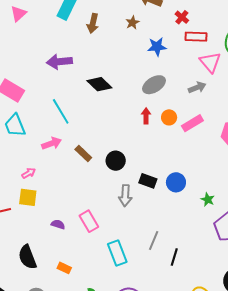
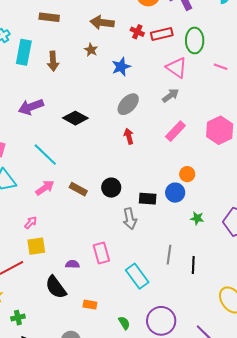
red rectangle: (196, 37) -> (162, 34), moved
orange circle: (169, 117) -> (187, 174), moved
green star: (208, 200) -> (197, 218), moved
pink rectangle: (89, 221) -> (101, 253), turned 30
black semicircle: (27, 257) -> (56, 287), moved

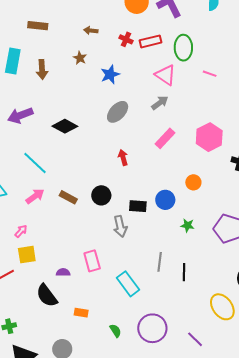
brown arrow: (102, 23) -> (91, 30), size x0.6
red arrow: (129, 136) -> (123, 158), moved
orange circle: (187, 174) -> (193, 182), moved

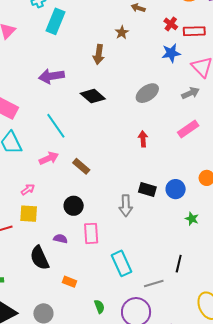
brown arrow: (42, 70) -> (99, 54), moved
blue star: (110, 74) -> (171, 53), moved
black circle: (101, 195) -> (74, 206), moved
gray line: (160, 262) -> (154, 283), moved, turned 54

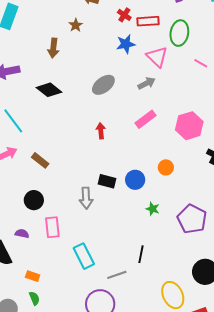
green semicircle: (99, 307) -> (34, 298), moved

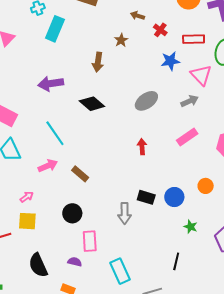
red cross: (124, 15) -> (160, 30), moved
purple semicircle: (22, 234) -> (75, 262), moved
black line: (141, 254) -> (176, 261), moved

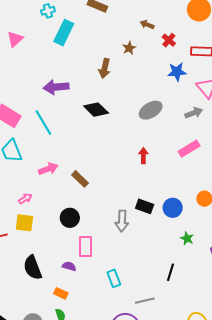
cyan line: (55, 133) -> (43, 123), moved
cyan rectangle: (120, 271) -> (114, 278), size x0.7

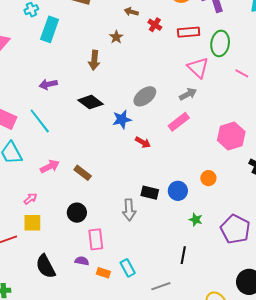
blue star: (177, 72) -> (122, 119), moved
purple arrow: (56, 87) -> (48, 84), size x0.7
pink rectangle: (189, 149) -> (179, 122), moved
red arrow: (143, 156) -> (143, 142), turned 126
orange rectangle: (61, 293) -> (103, 273), moved

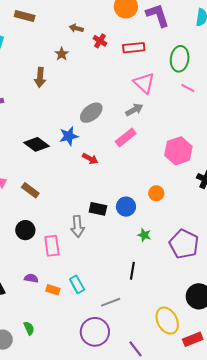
green ellipse: (220, 43) -> (180, 59), moved
black diamond: (91, 102) -> (36, 144), moved
pink rectangle: (96, 239) -> (52, 246), moved

